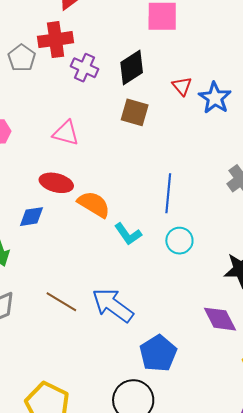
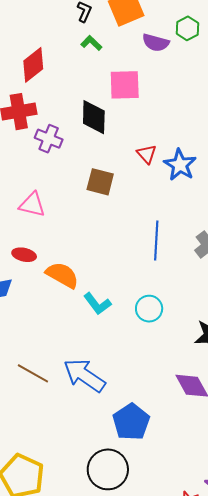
black diamond: (132, 67) -> (94, 117), moved, turned -54
red ellipse: (56, 183) -> (24, 255), size x0.7
blue line: (168, 193) -> (156, 241), moved

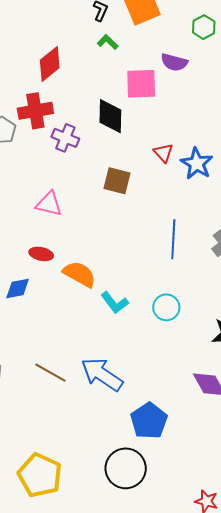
purple semicircle: (156, 43) -> (174, 62), moved

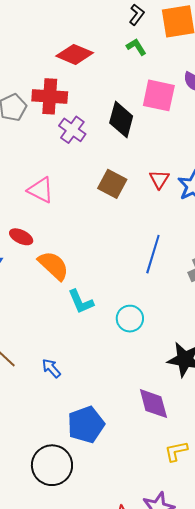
red diamond: (50, 64) -> (75, 54), turned 48
red triangle: (163, 153) -> (159, 179), moved
blue arrow: (102, 374) -> (51, 368), size x0.5

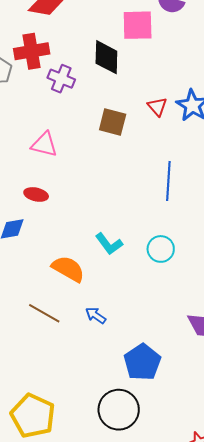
orange semicircle: (53, 266) -> (68, 269), moved

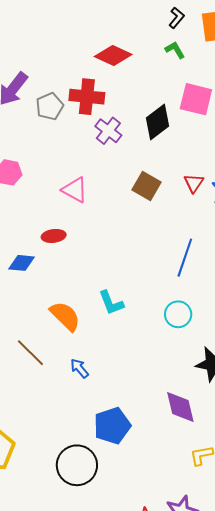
black diamond: (106, 57) -> (158, 122), turned 36
red ellipse: (36, 194) -> (54, 236), turned -35
cyan circle: (161, 249) -> (178, 314), moved

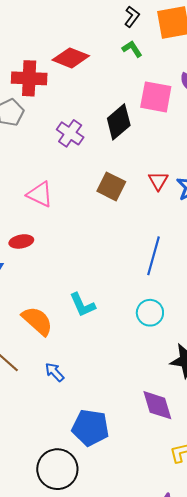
red cross: (87, 97) -> (29, 78), moved
blue pentagon: (112, 426) -> (90, 428), turned 30

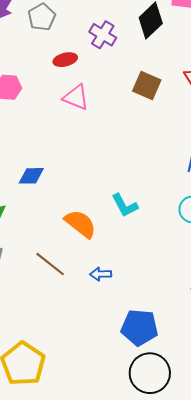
red ellipse: (21, 241) -> (65, 60), moved
blue arrow: (55, 372) -> (101, 274), turned -45
black circle: (57, 469) -> (150, 373), moved

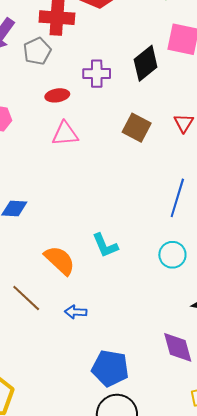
purple cross: (103, 35) -> (97, 74), turned -36
pink triangle: (76, 97) -> (65, 134), turned -32

